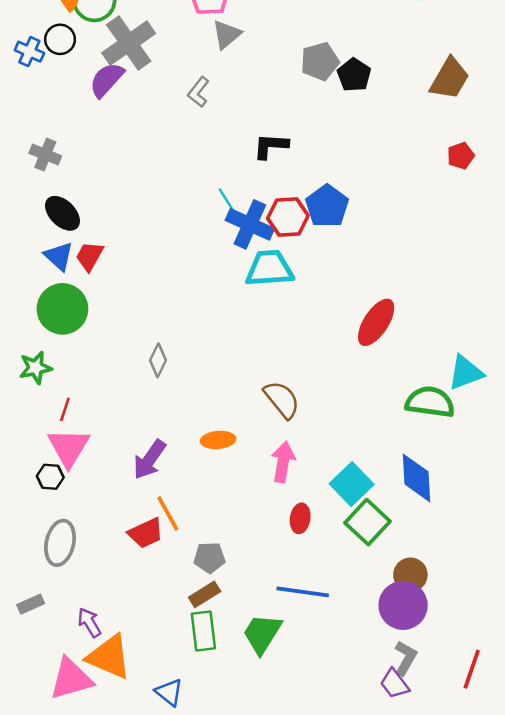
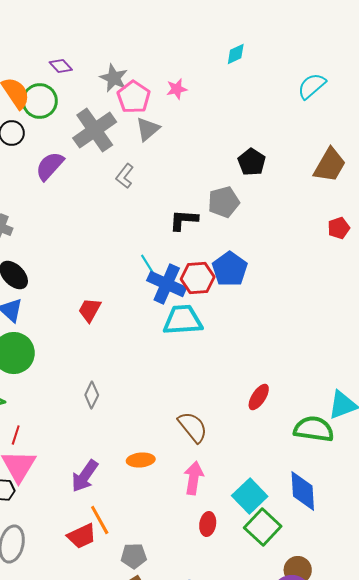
gray cross: (129, 43) -> (95, 130), moved
gray pentagon: (320, 61) -> (224, 202), moved
red trapezoid: (89, 256) -> (90, 310), moved
red ellipse: (376, 322) -> (259, 397), moved, size x0.7

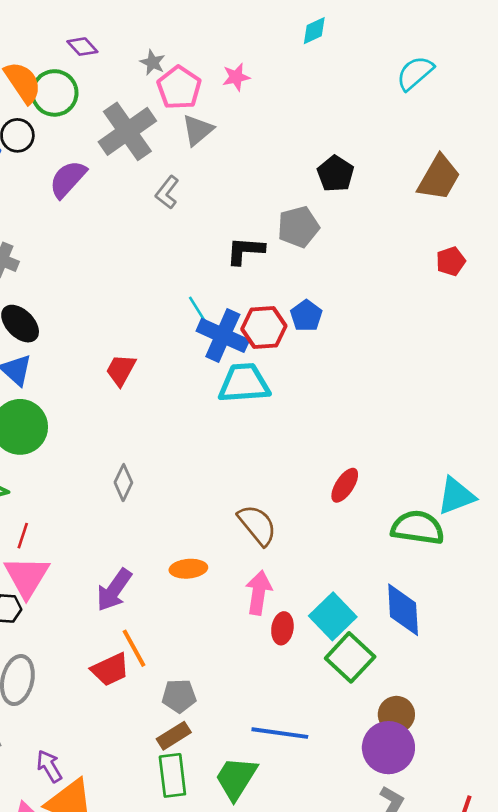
gray star: (114, 78) -> (153, 62), size x0.7
blue pentagon: (230, 269) -> (306, 316), size x0.7
red ellipse: (208, 524) -> (282, 628), moved

